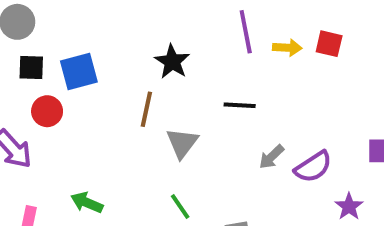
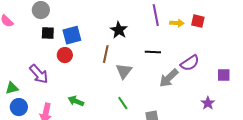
red circle: (47, 111) -> (65, 55), moved
gray arrow: (271, 157) -> (169, 78), size x1.5
purple semicircle: (313, 167) -> (190, 63), moved

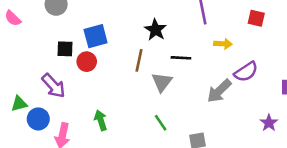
yellow arrow: (177, 23) -> (223, 44), moved
black square: (48, 33) -> (65, 49), moved
black line: (153, 52) -> (181, 58), moved
green arrow: (76, 101) -> (101, 120), turned 49
blue circle: (19, 107) -> (38, 119), moved

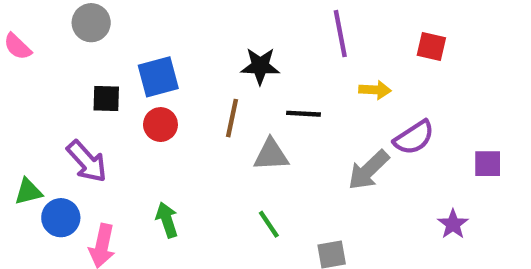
black star: (156, 30) -> (260, 66), turned -30
red circle: (87, 62) -> (160, 125), moved
gray triangle: (162, 82) -> (271, 155), turned 50

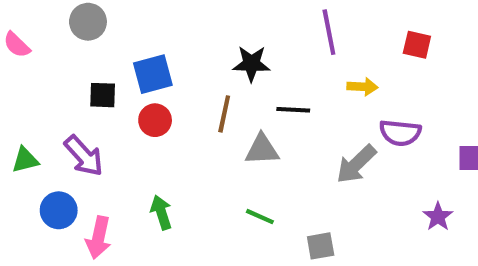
purple semicircle: (414, 138) -> (400, 133), turned 39
green triangle: (28, 192) -> (25, 160), moved
green line: (269, 224) -> (260, 217), turned -32

